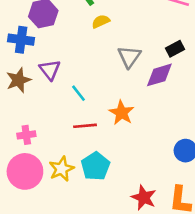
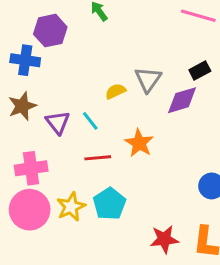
yellow semicircle: (101, 21) -> (115, 91), moved
purple triangle: (50, 70) -> (58, 122), moved
pink cross: (26, 135) -> (31, 168), size x1.5
red star: (144, 198) -> (164, 239), turned -30

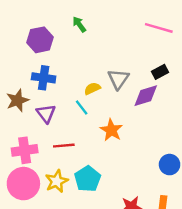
blue cross: (25, 60) -> (44, 78), moved
cyan line: (90, 121) -> (82, 108), moved
red line: (98, 158) -> (64, 146), moved

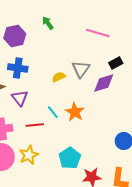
pink line: (159, 28) -> (98, 33), moved
cyan line: (82, 108) -> (53, 112), moved
cyan pentagon: (88, 179) -> (70, 158), moved

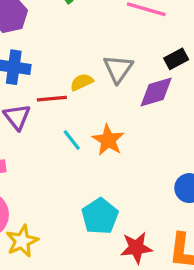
red line: (35, 125) -> (52, 99), moved
yellow star: (29, 155) -> (22, 241), moved

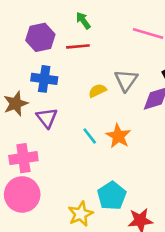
red line: (52, 99) -> (78, 46), moved
yellow star: (22, 241) -> (81, 214), moved

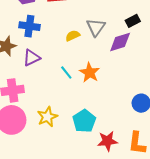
purple triangle: (47, 118) -> (32, 58), turned 42
yellow star: (81, 214) -> (47, 117), moved

